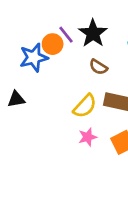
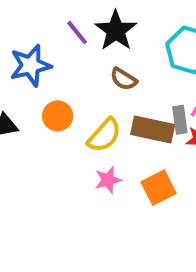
orange circle: (53, 44) -> (58, 116), moved

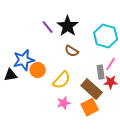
blue star: (30, 65) -> (24, 60), moved
brown rectangle: (153, 129) -> (92, 89), moved, turned 30

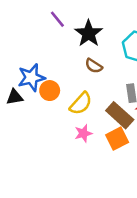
purple line: (48, 27) -> (57, 19), moved

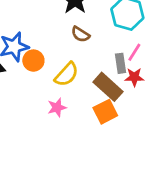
pink star: (83, 133) -> (57, 108), moved

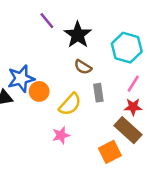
gray rectangle: (120, 63) -> (98, 93), moved
brown rectangle: (108, 87) -> (128, 130), moved
orange square: (105, 112) -> (110, 152), moved

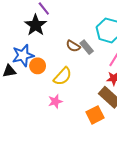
black star: (78, 35) -> (35, 25), moved
gray rectangle: (98, 93) -> (87, 47), moved, turned -32

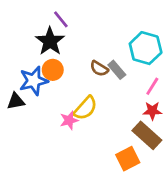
orange circle: (38, 66) -> (53, 70), moved
pink star: (55, 101) -> (69, 120), moved

